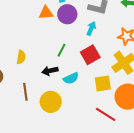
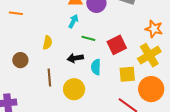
cyan arrow: (91, 28) -> (73, 21), moved
green line: (62, 50) -> (88, 38), turned 72
cyan semicircle: (71, 78) -> (96, 67), turned 112

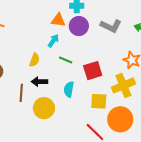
yellow semicircle: (47, 43) -> (34, 60), moved
black arrow: (75, 58) -> (39, 82), moved

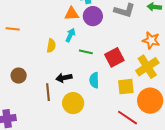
yellow semicircle: (34, 60) -> (51, 46), moved

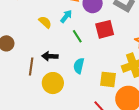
yellow semicircle: (51, 46) -> (45, 22), turned -72
green line: (86, 52) -> (77, 36), turned 32
red square: (114, 57) -> (105, 29), moved

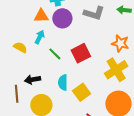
red square: (105, 29) -> (81, 53), moved
yellow square: (108, 79) -> (82, 92), moved, turned -30

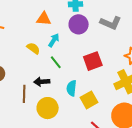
orange triangle: (41, 16) -> (44, 19), moved
green line: (55, 54) -> (56, 62), moved

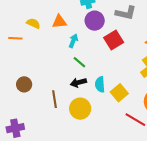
yellow semicircle: (33, 48) -> (33, 23), moved
red square: (93, 61) -> (114, 40), moved
black arrow: (42, 82) -> (78, 83), moved

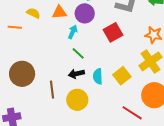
purple circle: (95, 21) -> (85, 13), moved
brown circle: (24, 84) -> (22, 74), size x1.6
yellow square: (119, 93) -> (122, 76), moved

